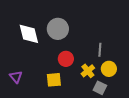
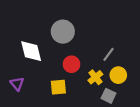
white diamond: (29, 34) -> (31, 51), moved
gray line: (100, 50) -> (109, 54), turned 32

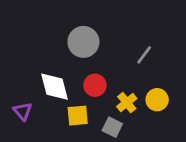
white diamond: (31, 51) -> (55, 87), moved
gray line: (109, 54) -> (144, 55), moved
gray square: (109, 96) -> (112, 127), moved

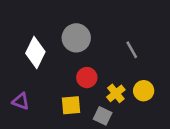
gray line: (144, 55) -> (132, 50), turned -66
white diamond: (55, 87) -> (35, 52), moved, turned 40
purple triangle: (23, 111) -> (21, 101), turned -30

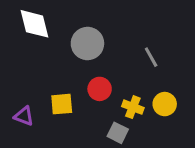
white diamond: (35, 52) -> (34, 24), moved, turned -40
yellow cross: (116, 93) -> (133, 107), turned -30
yellow square: (71, 105) -> (62, 104), moved

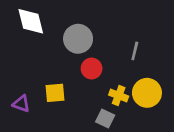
gray line: (151, 57) -> (135, 51), turned 42
red circle: (100, 89) -> (92, 69), moved
yellow circle: (165, 104) -> (147, 93), size x1.4

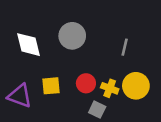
white diamond: (31, 21) -> (29, 45), moved
red circle: (92, 69) -> (86, 83), moved
purple triangle: (21, 104) -> (20, 96), size x1.5

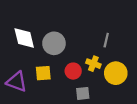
gray circle: (72, 36) -> (54, 43), moved
yellow cross: (110, 88) -> (93, 64), moved
gray square: (97, 110) -> (83, 93), turned -32

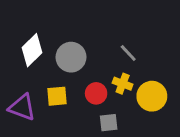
white diamond: (24, 38) -> (32, 50), turned 60
gray line: (106, 40) -> (128, 53), moved, turned -56

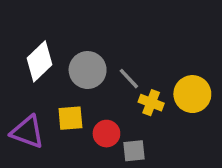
gray line: (128, 53) -> (129, 79), moved
red circle: (96, 93) -> (106, 134), moved
yellow circle: (152, 96) -> (192, 94), moved

